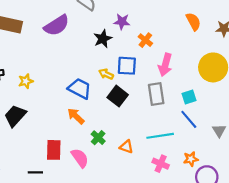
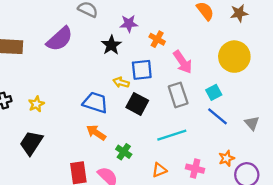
pink arrow: (165, 65) -> (183, 62), turned -40
cyan line: (160, 136) -> (172, 135), moved
orange triangle: (126, 147) -> (159, 170), moved, turned -32

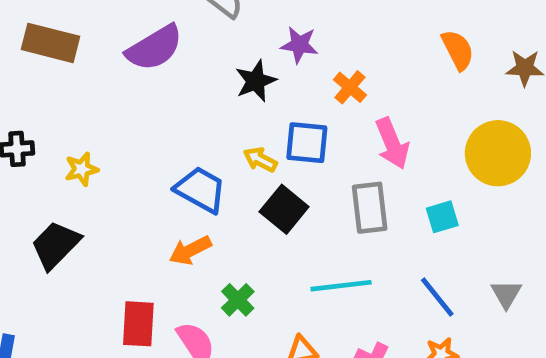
blue line: (217, 116) -> (437, 297), moved
orange arrow: (96, 133) -> (190, 250), turned -72

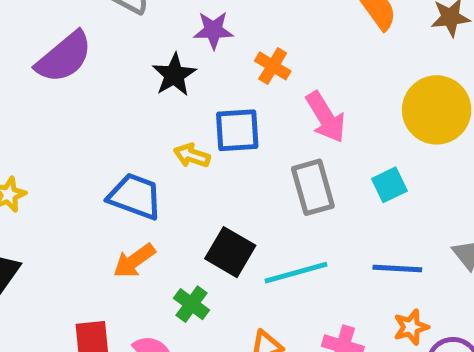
black square: (284, 209) -> (230, 252), moved
blue line: (437, 297) -> (397, 269), turned -39

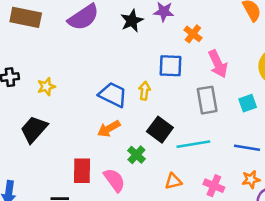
black star: (174, 75) -> (132, 21), moved
yellow arrow: (192, 155) -> (145, 91), moved, turned 72

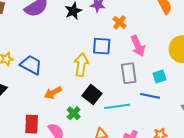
yellow arrow: (145, 91) -> (81, 65), size x1.6
blue trapezoid: (113, 95) -> (31, 65), moved
blue line: (247, 148) -> (150, 96), moved

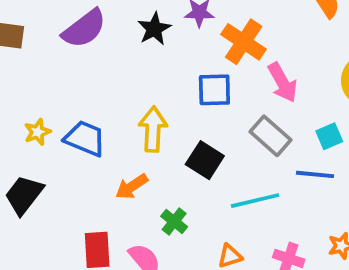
orange cross: (120, 22) -> (244, 42), size x1.6
yellow arrow: (81, 65) -> (153, 129), moved
gray rectangle: (129, 73) -> (270, 136), turned -35
black square: (92, 95) -> (205, 160), moved

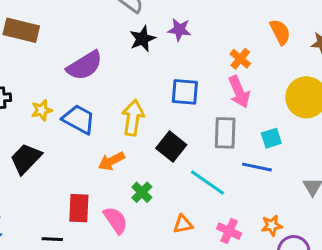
purple semicircle: (84, 29) -> (85, 66), moved
orange cross: (244, 42) -> (240, 59), moved, size x0.6
gray rectangle: (270, 136) -> (225, 133), turned 44
cyan line: (255, 201) -> (207, 183), turned 42

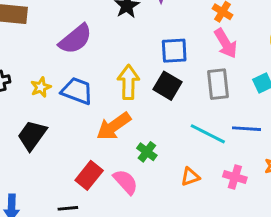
black square: (171, 146) -> (168, 86), moved
orange arrow: (111, 161) -> (114, 126), size x1.4
blue line: (257, 167) -> (247, 129), moved
red rectangle: (79, 208) -> (89, 175), turned 44

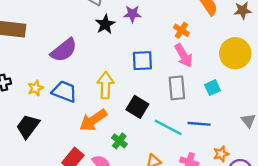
black square: (168, 86) -> (137, 107), moved

